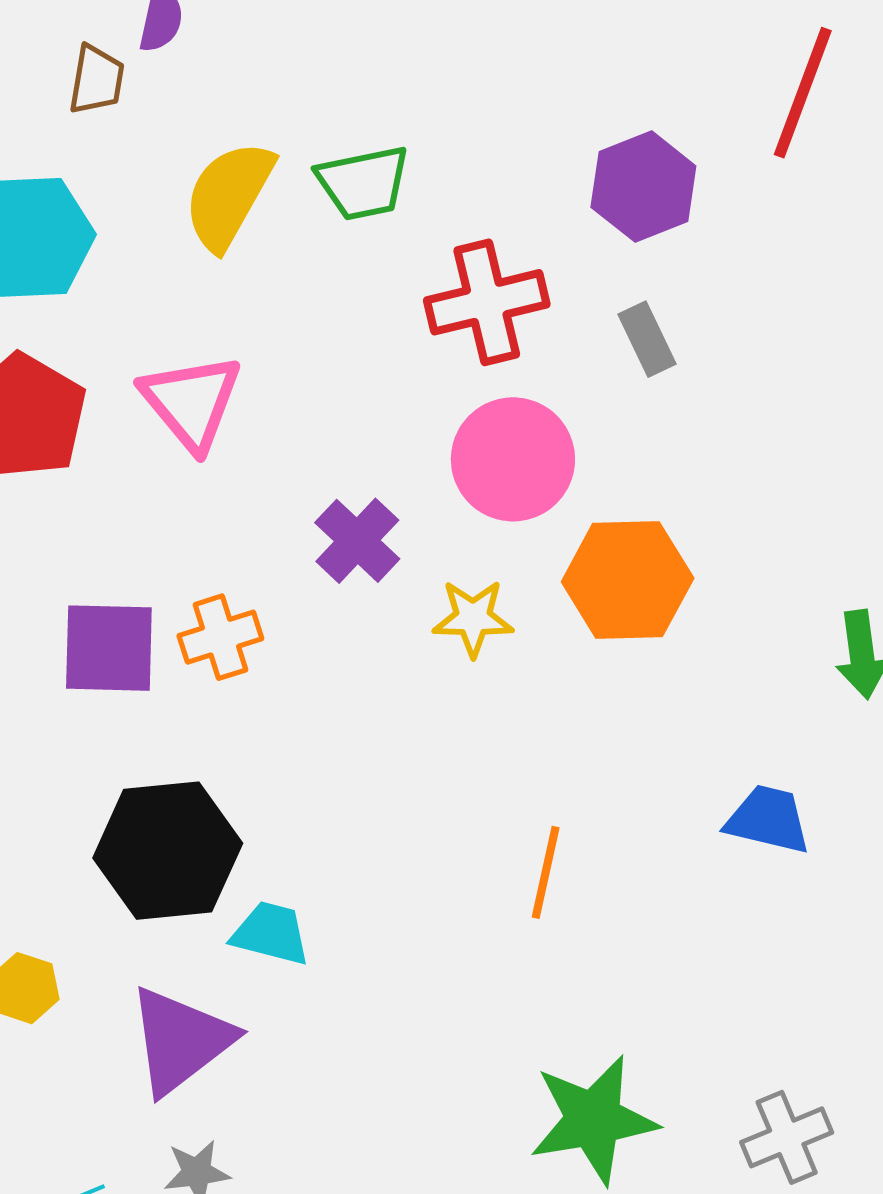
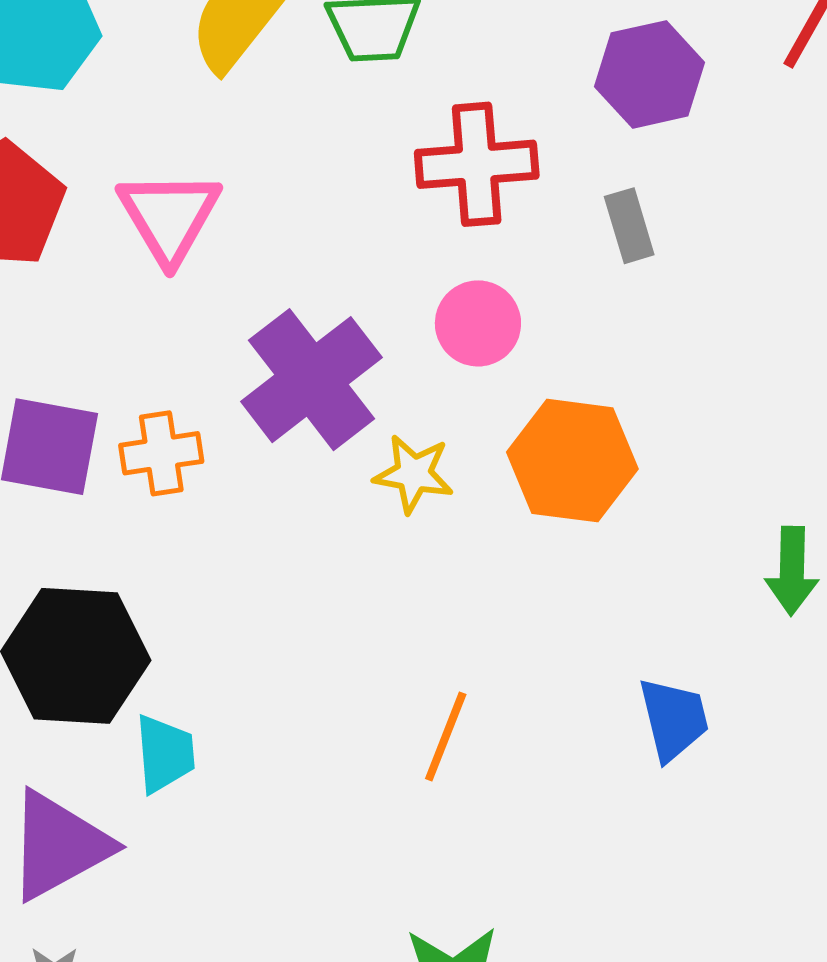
pink circle: (513, 459) -> (478, 323), size x0.7
purple cross: (357, 541) -> (311, 380), size x1.6
blue trapezoid: (768, 819) -> (674, 719), turned 54
cyan trapezoid: (271, 933) -> (165, 754), turned 62

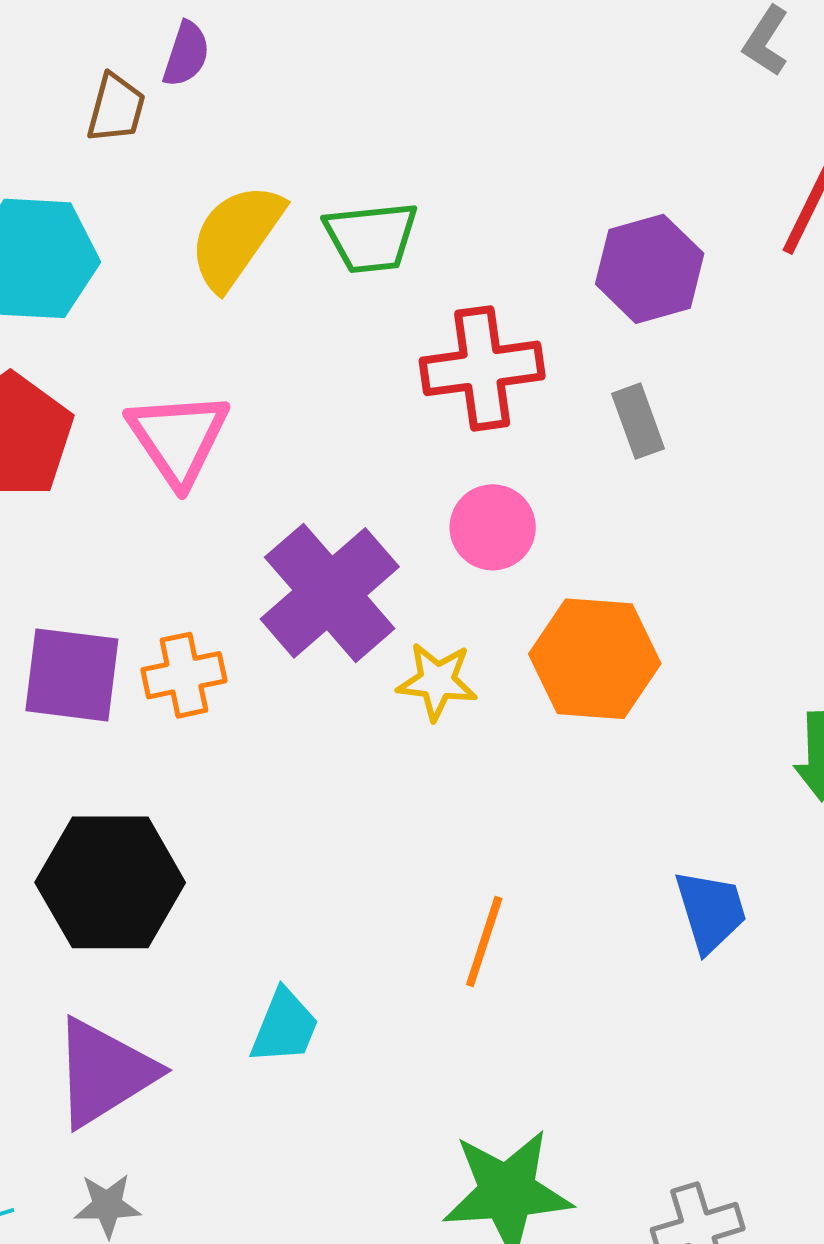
cyan trapezoid: (165, 754) -> (284, 1027), moved, turned 30

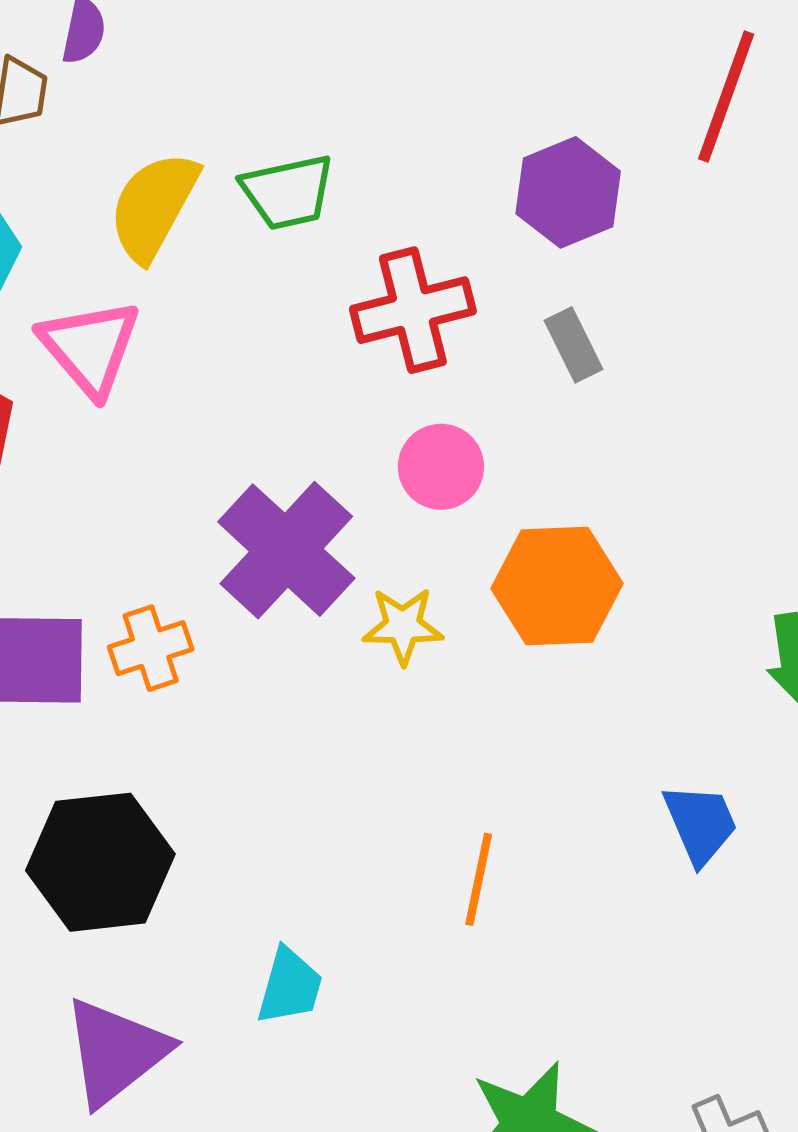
pink triangle: (178, 438) -> (90, 347), moved

